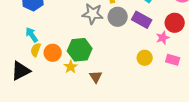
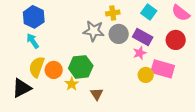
cyan arrow: (32, 35) -> (33, 41), moved
pink star: (163, 38) -> (140, 53), moved
yellow semicircle: (36, 50) -> (37, 67), size x1.5
pink rectangle: (173, 60) -> (163, 69), moved, size x1.6

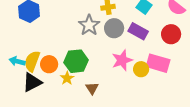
gray star: (94, 31) -> (89, 25), turned 30
cyan arrow: (33, 41) -> (17, 61), moved, turned -42
pink star: (140, 53) -> (122, 60), moved, size x1.5
black triangle: (22, 88) -> (32, 82), moved

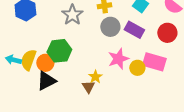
gray star: (89, 25) -> (72, 15), moved
green hexagon: (76, 61) -> (59, 51), moved
yellow star: (67, 78) -> (95, 77), moved
black triangle: (32, 82) -> (46, 81), moved

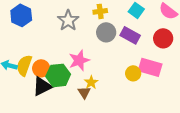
green hexagon: (59, 51) -> (58, 75), moved
pink star: (118, 59) -> (79, 60), moved

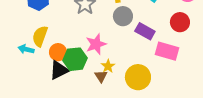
purple rectangle: (130, 35) -> (145, 31), moved
yellow semicircle: (24, 65) -> (40, 36), moved
yellow circle: (133, 73) -> (138, 77), moved, size x1.6

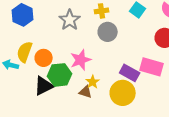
purple rectangle: (145, 31) -> (130, 73), moved
orange circle: (58, 52) -> (44, 58), moved
brown triangle: (101, 76) -> (86, 92), turned -40

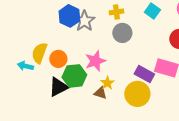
blue hexagon: (23, 15) -> (69, 16), moved

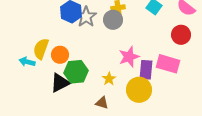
gray circle: (122, 33) -> (113, 20), moved
pink star: (95, 61) -> (129, 57), moved
purple rectangle: (144, 74) -> (146, 70), turned 66
brown triangle: (100, 93) -> (102, 103), moved

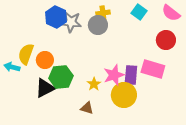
gray star: (86, 17) -> (71, 22), turned -30
pink star: (129, 57) -> (114, 75), moved

